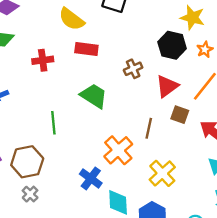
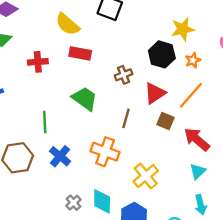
yellow star: (192, 18) -> (183, 29), turned -30
brown line: (149, 128) -> (126, 118), moved
orange cross: (118, 150) -> (105, 152), turned -32
blue cross: (91, 178) -> (60, 156), moved
gray cross: (30, 194) -> (73, 203), moved

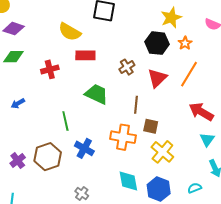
brown square: (165, 121) -> (151, 126), moved
gray cross: (73, 203) -> (82, 193), moved

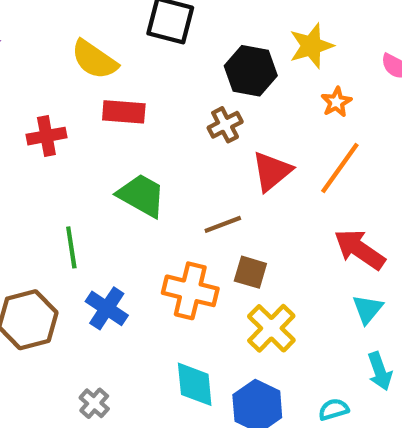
black hexagon: (157, 43) -> (251, 71), moved
brown cross: (127, 67) -> (225, 125), moved
brown line: (136, 105) -> (223, 224), turned 60

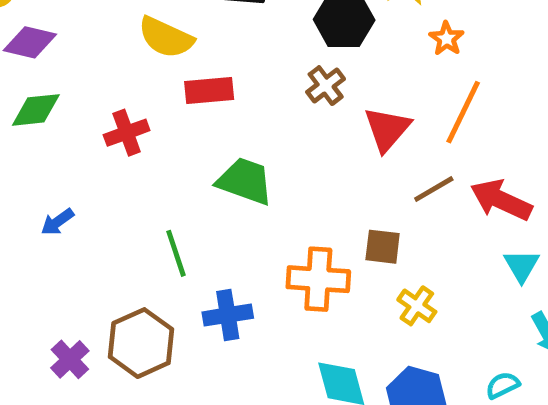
brown line: (223, 224) -> (434, 189), moved
blue cross: (107, 308) -> (228, 315), turned -33
yellow cross: (271, 328) -> (417, 306), size x0.7

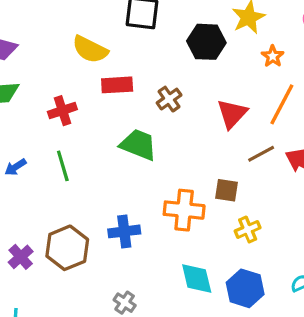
brown cross: (326, 86) -> (169, 99), moved
green line: (176, 253) -> (63, 166), moved
yellow cross: (417, 306) -> (248, 229), turned 30

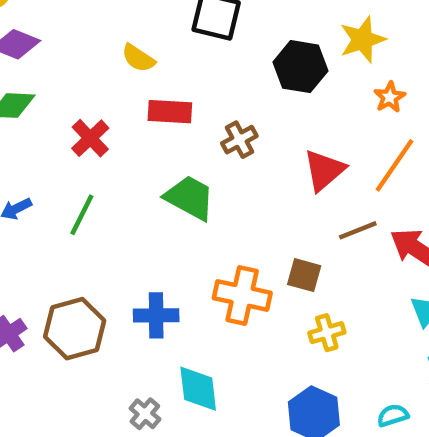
yellow semicircle: (90, 49) -> (138, 58), size x0.7
red cross: (62, 111) -> (90, 138), turned -32
green line: (63, 166) -> (82, 215), turned 36
cyan diamond: (197, 279) -> (198, 389), moved

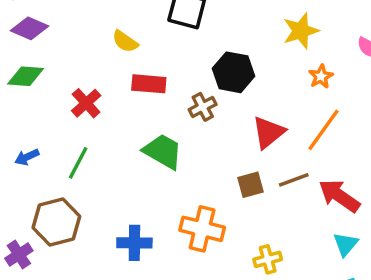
black hexagon: (300, 67) -> (234, 72), moved
brown square: (304, 275) -> (251, 185), moved, turned -32
brown hexagon: (75, 329) -> (56, 222), moved

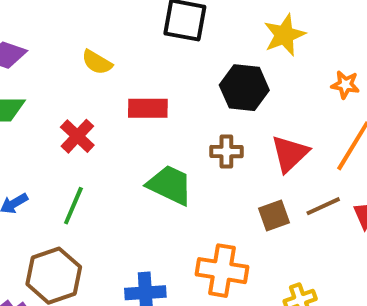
yellow star: (301, 31) -> (284, 35), moved
yellow semicircle: (125, 41) -> (97, 62), moved
orange star: (321, 76) -> (345, 85), turned -30
brown cross: (203, 107) -> (226, 152), moved, turned 32

